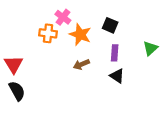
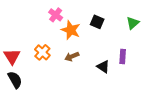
orange cross: (48, 33) -> (42, 52), moved, turned 35
green triangle: (150, 48) -> (133, 23), moved
purple rectangle: (115, 53) -> (123, 56), moved

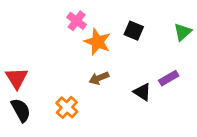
orange cross: (42, 52) -> (67, 107), moved
purple rectangle: (123, 56) -> (169, 78), turned 56

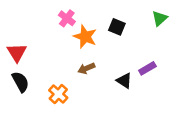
green triangle: (183, 32) -> (160, 18), moved
red triangle: (17, 78) -> (17, 53), moved
black semicircle: (21, 110) -> (20, 82), moved

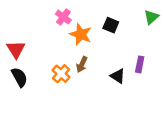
brown arrow: (86, 68) -> (82, 64), turned -42
purple rectangle: (147, 68) -> (140, 64), turned -49
orange cross: (58, 94) -> (61, 74), moved

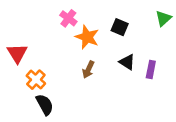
orange cross: (61, 74) -> (36, 80), moved
black triangle: (118, 76) -> (127, 62), moved
black semicircle: (19, 77) -> (45, 105), moved

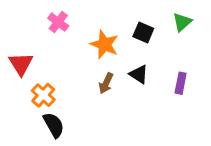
pink cross: (68, 18) -> (58, 22), moved
green triangle: (163, 18) -> (182, 22), moved
black triangle: (127, 62) -> (139, 74), moved

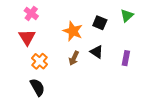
pink cross: (58, 22) -> (31, 13), moved
red triangle: (21, 64) -> (27, 37), moved
orange cross: (43, 95) -> (40, 61), moved

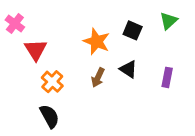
pink cross: (31, 13) -> (15, 24), moved

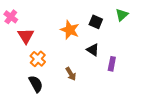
brown arrow: (98, 77) -> (71, 74), moved, turned -56
purple rectangle: (167, 77) -> (112, 64), moved

